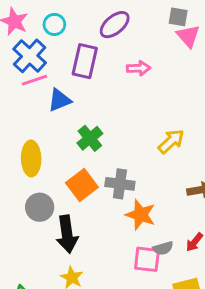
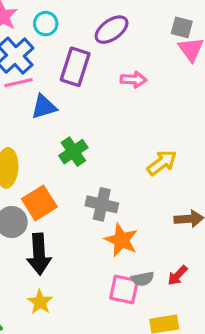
orange square: (82, 185) -> (39, 203), moved

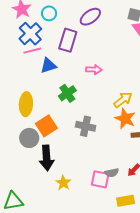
pink arrow: (133, 80) -> (94, 70), moved
orange star: (121, 240) -> (125, 119), moved
yellow star: (40, 302) -> (63, 183), moved

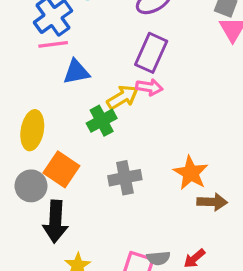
purple rectangle: (68, 40) -> (151, 53), moved
yellow arrow: (123, 100) -> (123, 97), moved
orange square: (46, 126) -> (61, 169), turned -30
gray cross: (86, 126) -> (125, 178), turned -30

